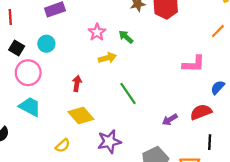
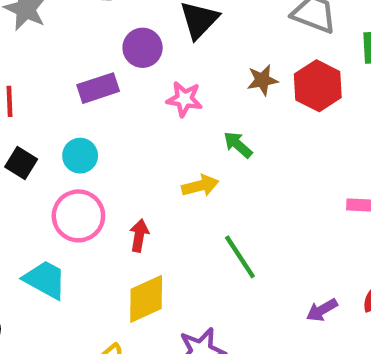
pink star: (97, 32) -> (184, 99), moved, turned -30
pink circle: (28, 73) -> (78, 216), moved
yellow diamond: (81, 115) -> (146, 299), turned -75

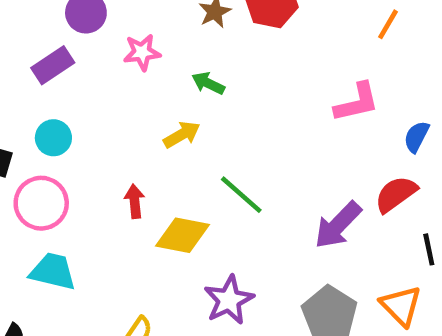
pink circle: (78, 216) -> (41, 203), moved
yellow diamond: (146, 299) -> (183, 235), moved, turned 51
purple arrow: (322, 310) -> (338, 225), size x1.6

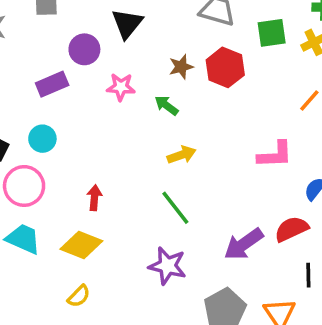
green arrow: (208, 83) -> (166, 105), moved
yellow arrow: (182, 135) -> (182, 155), moved
yellow diamond: (183, 235) -> (81, 245), moved
purple star: (229, 300) -> (167, 266), moved, turned 30

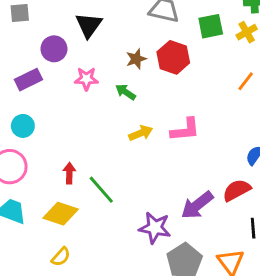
pink L-shape: (275, 155) -> (185, 130), moved
green line: (175, 208) -> (101, 190), moved
purple star: (167, 266) -> (155, 228), moved

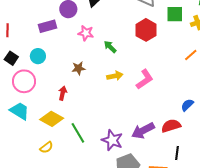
brown star: (136, 59) -> (79, 68), moved
pink L-shape: (185, 130) -> (145, 79), turned -40
green line: (101, 190) -> (78, 133), moved

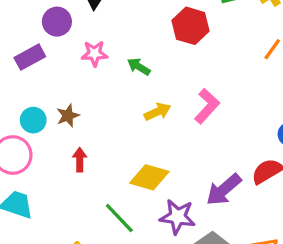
cyan circle: (38, 56) -> (33, 120), moved
brown star: (79, 68) -> (68, 116), moved
yellow diamond: (52, 119) -> (149, 177), moved

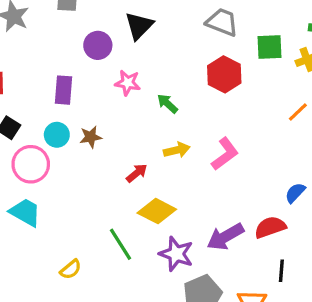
purple rectangle: (30, 57) -> (64, 90), moved, turned -68
red arrow: (80, 160) -> (137, 173), moved, turned 40

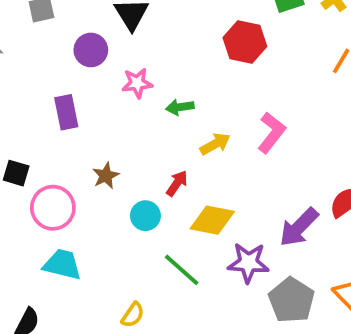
green arrow: (167, 104) -> (180, 107), moved, turned -35
cyan circle: (57, 135) -> (145, 216), moved
brown star: (91, 137) -> (106, 176), moved

